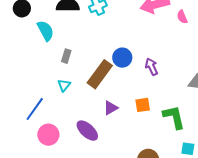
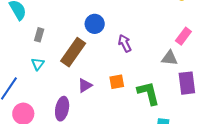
blue circle: (122, 58) -> (95, 24), moved
purple ellipse: (87, 131) -> (62, 109), turned 60

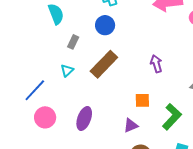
blue circle: (95, 24) -> (105, 25), moved
purple triangle: (85, 85) -> (131, 125), moved
green L-shape: (148, 93) -> (172, 117), turned 48

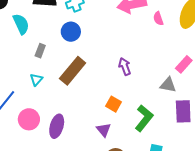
orange square: (142, 100) -> (113, 104), turned 35
pink circle: (45, 117) -> (29, 119), moved
purple triangle: (131, 125) -> (104, 130), turned -42

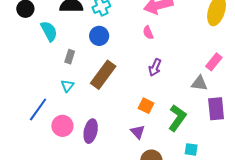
pink semicircle: (158, 19) -> (148, 33), moved
purple arrow: (125, 66) -> (155, 67), turned -132

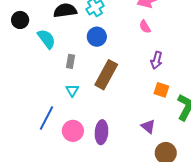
orange square: (146, 106) -> (161, 90), moved

